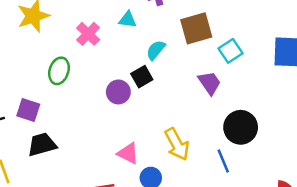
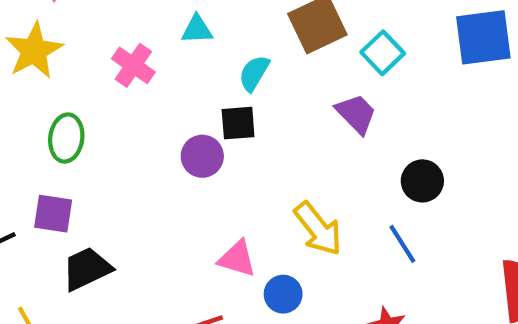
green ellipse: (59, 71) -> (66, 138), moved
black square: (142, 77) -> (238, 123), turned 35
black circle: (241, 127) -> (422, 181), size x0.7

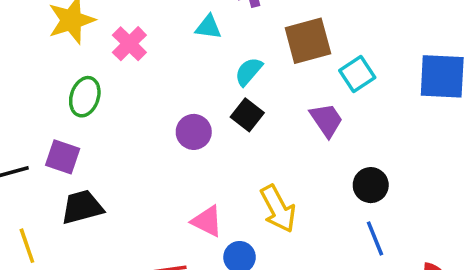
pink cross: (133, 65) -> (129, 44), moved
black square: (238, 123) -> (247, 115), moved, turned 32
blue line: (402, 244) -> (375, 238), moved

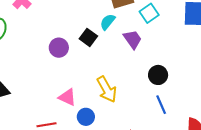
cyan semicircle: (249, 71) -> (108, 22), moved

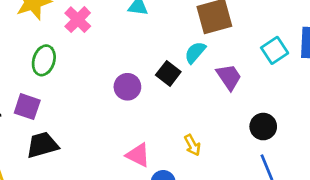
cyan square: (149, 13) -> (275, 50), moved
yellow arrow: (107, 89) -> (192, 145), size x0.6

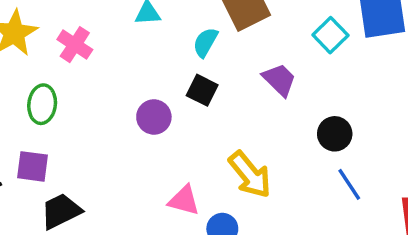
cyan semicircle: (195, 52) -> (205, 42), moved
yellow arrow: (192, 145) -> (250, 175), size x1.8

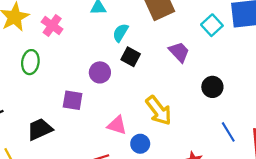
cyan semicircle: (205, 42) -> (120, 33), moved
purple square: (32, 166) -> (73, 100), moved
blue line: (349, 184) -> (228, 132), moved

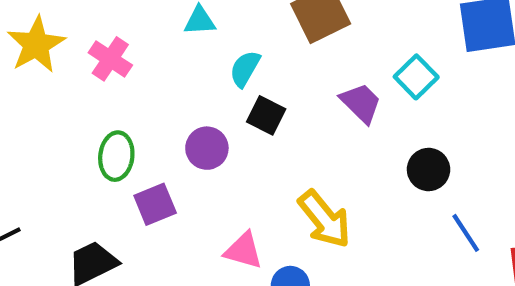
cyan square: (212, 25) -> (416, 77), moved
green ellipse: (30, 62) -> (116, 156), moved
purple square: (73, 100) -> (155, 204), turned -30
blue line: (228, 132) -> (466, 233), moved

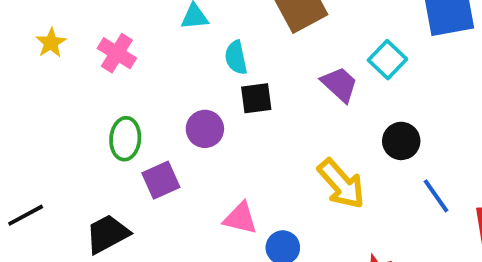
yellow star: (36, 45) -> (51, 43), size x0.6
cyan semicircle: (245, 69) -> (236, 58), turned -40
black square: (266, 115) -> (256, 98), turned -32
yellow arrow: (324, 219) -> (341, 184), moved

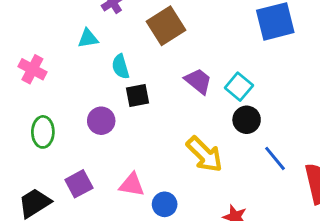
cyan square: (387, 60) -> (239, 87), moved
purple square: (161, 180) -> (79, 184), moved

